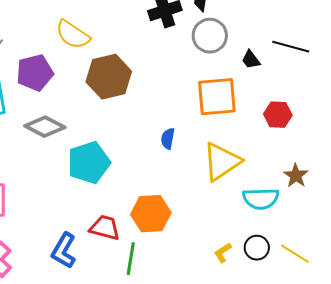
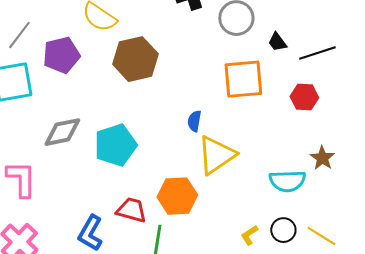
black line: (291, 47) -> (317, 53), moved, turned -33
gray diamond: (45, 127) -> (62, 132), moved, turned -39
yellow triangle: (222, 162) -> (216, 155), moved

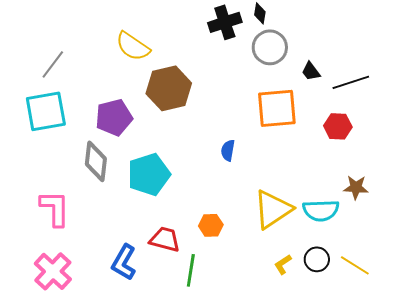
purple pentagon: (61, 55) -> (114, 117), moved
gray diamond: (62, 132) -> (96, 161), turned -72
yellow triangle: (216, 155) -> (273, 209), moved
brown star: (322, 158) -> (356, 187), turned -30
orange hexagon: (177, 196) -> (211, 225), size x0.6

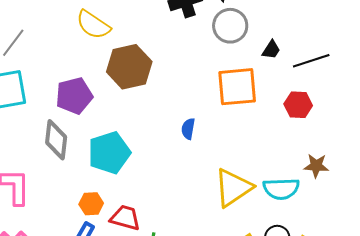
black trapezoid: (311, 71) -> (271, 50), turned -110
orange hexagon: (211, 225) -> (91, 204), moved

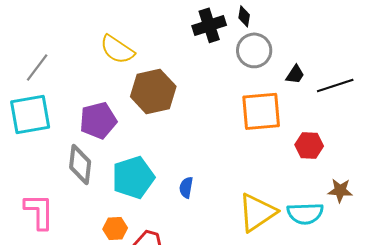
red hexagon: (298, 105) -> (309, 145), moved
blue semicircle: (188, 129) -> (186, 187), moved

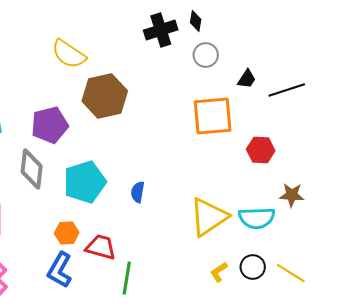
gray circle: (254, 50) -> (206, 55), size x0.7

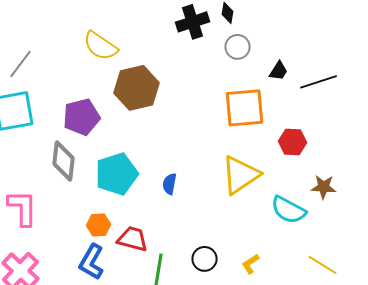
yellow triangle: (209, 217) -> (240, 175), moved
cyan semicircle: (257, 218) -> (288, 210), turned 30
black circle: (253, 267) -> (204, 259), moved

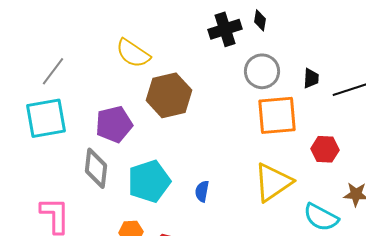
gray circle: (238, 47) -> (262, 71), moved, size x1.4
black trapezoid: (278, 71) -> (311, 78), turned -30

